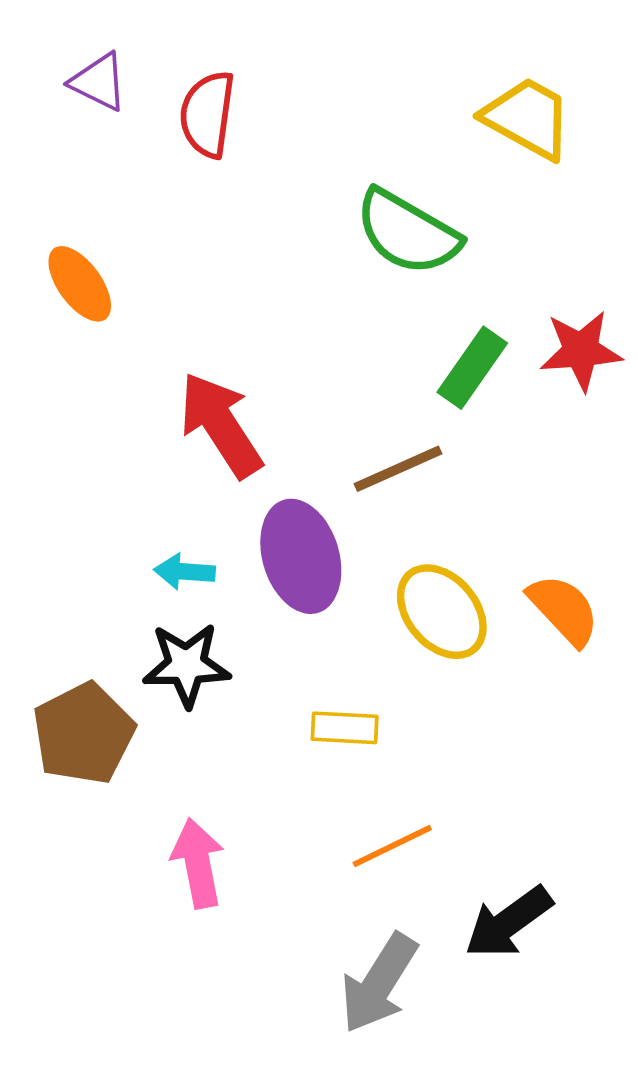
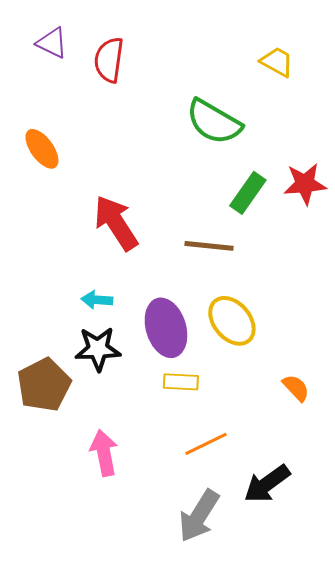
yellow trapezoid: (528, 118) -> (277, 62), size x0.7
brown line: (398, 469) -> (209, 246), turned 30
purple ellipse: (301, 556) -> (166, 328), moved
orange semicircle: (564, 610) -> (296, 388), moved, size x0.7

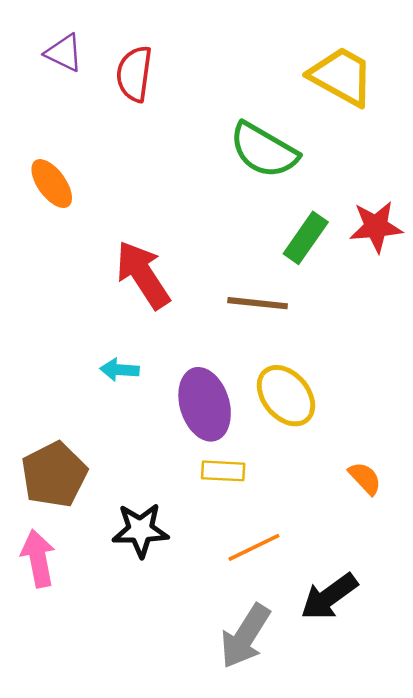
yellow trapezoid: (277, 62) -> (341, 76), size x1.6
black star: (98, 349) -> (140, 530), moved
pink arrow: (104, 453) -> (38, 558), moved

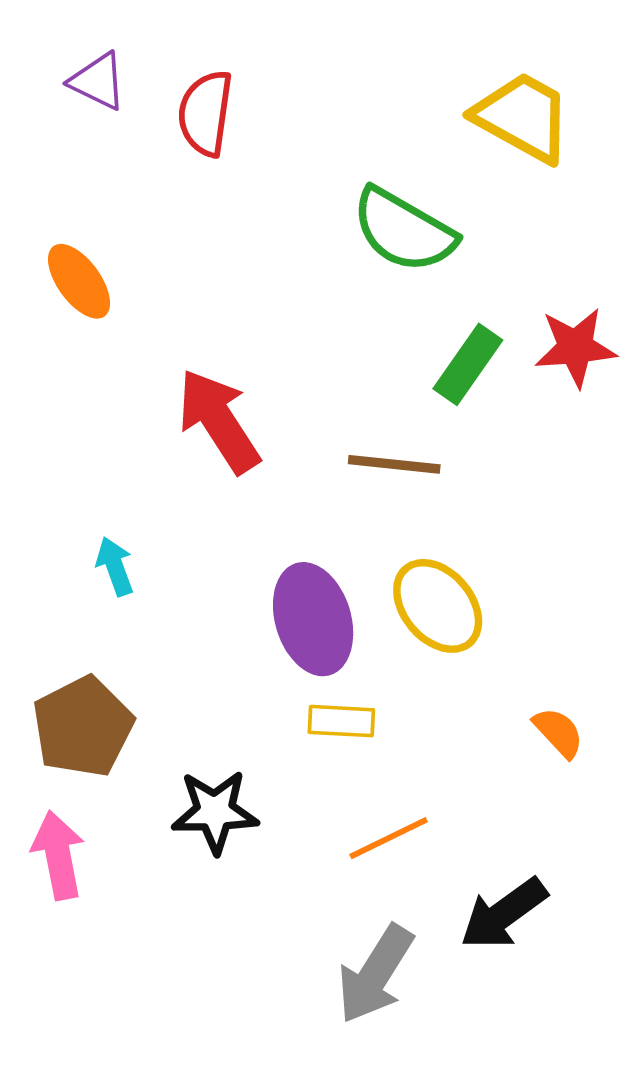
cyan arrow: (119, 370) -> (115, 566), moved, turned 66

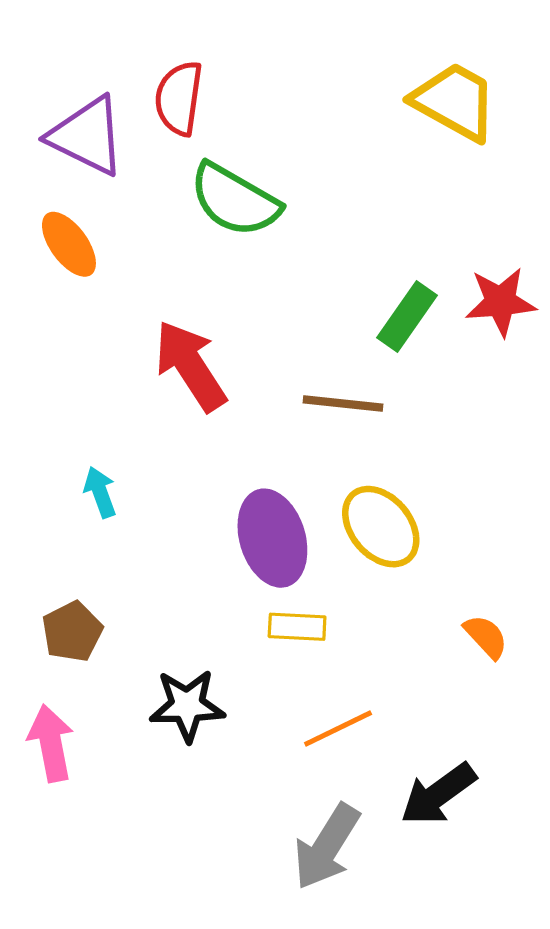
purple triangle: (98, 81) -> (87, 136), moved, size x1.6
green semicircle: (404, 230) -> (235, 200), moved
brown pentagon: (83, 727) -> (72, 632), size x0.7

